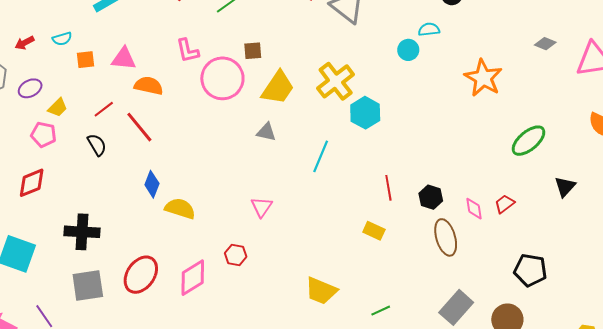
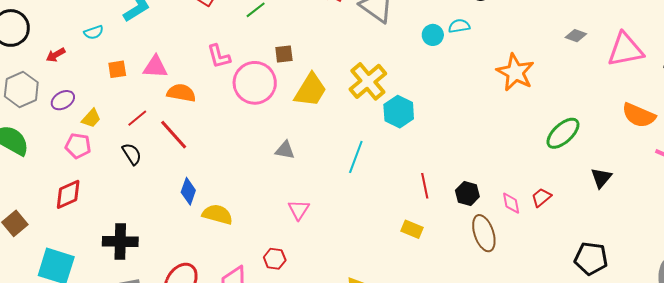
cyan semicircle: (62, 39) -> (94, 32), moved
cyan circle: (408, 50) -> (433, 35), moved
gray triangle: (266, 132) -> (285, 150), moved
black pentagon: (530, 270) -> (591, 258), moved

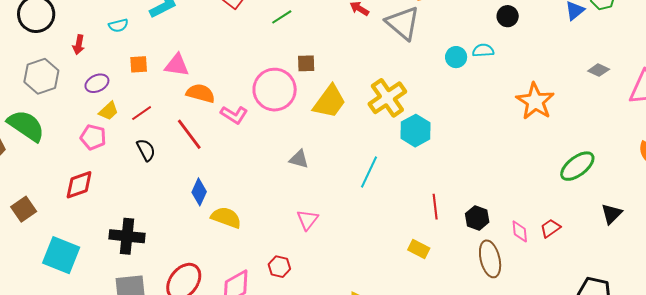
red arrow: (56, 55) -> (79, 45), turned -54
pink L-shape: (219, 56) -> (234, 115), moved, turned -48
purple ellipse: (63, 100) -> (97, 83), moved
red line: (137, 118) -> (142, 113), moved

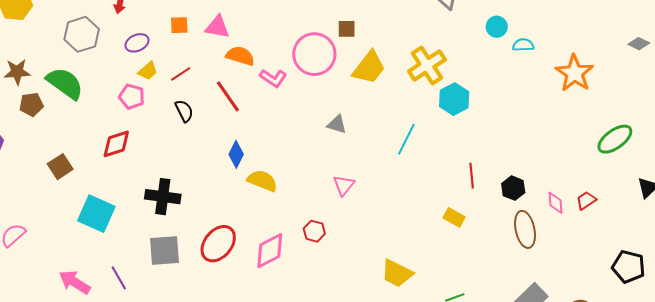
cyan semicircle: (483, 50) -> (523, 45), moved

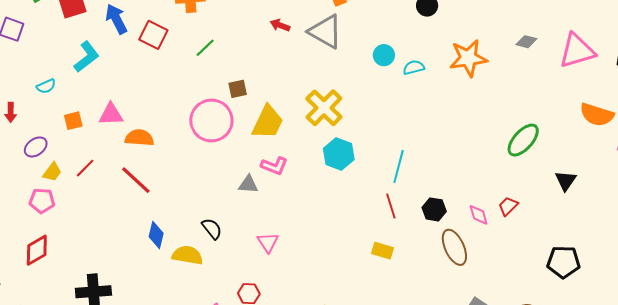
orange star: (574, 73) -> (468, 58), moved, turned -30
pink L-shape: (273, 78) -> (274, 166), moved
cyan hexagon: (454, 99) -> (339, 154), moved
black semicircle: (184, 111) -> (212, 229), moved
cyan line: (406, 139) -> (399, 166), moved

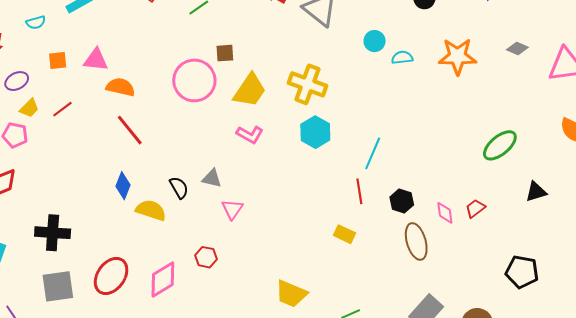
yellow cross: (324, 108) -> (307, 84), turned -33
red line: (136, 180) -> (130, 130), moved
black triangle: (566, 181) -> (536, 192), turned 30
gray triangle: (248, 184) -> (212, 178), moved

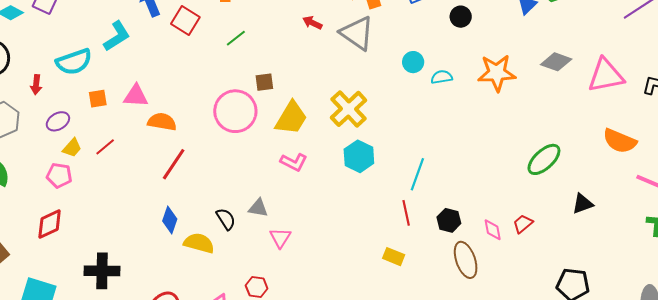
cyan semicircle: (36, 22) -> (74, 62), size x1.8
gray diamond: (517, 49) -> (556, 62), size x1.4
yellow cross: (307, 84) -> (349, 109), turned 30
red line: (130, 130) -> (174, 164), turned 76

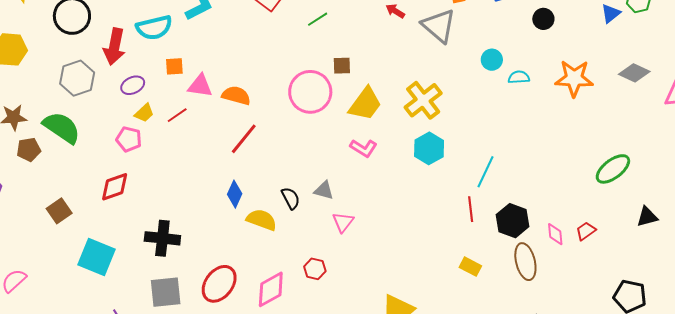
red arrow: (36, 85) -> (114, 47), size x1.8
pink triangle: (136, 96) -> (200, 86), moved
black hexagon: (449, 220) -> (513, 221), size x1.4
yellow rectangle: (394, 257) -> (470, 267), moved

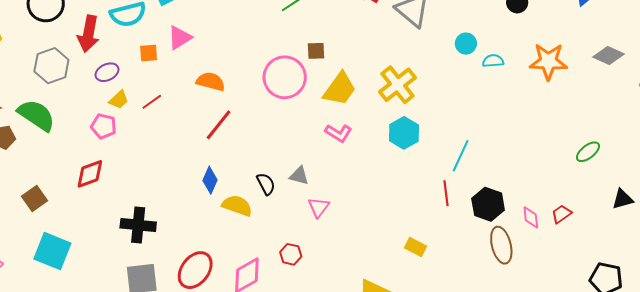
pink triangle: (200, 86) -> (180, 38), moved, turned -40
green ellipse: (613, 169) -> (588, 152), size x0.7
cyan square: (97, 257) -> (52, 251), moved
yellow rectangle: (470, 267) -> (415, 247), moved

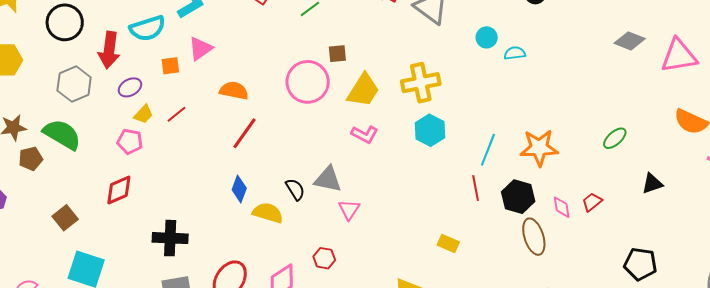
orange star: (548, 61) -> (539, 148), moved
yellow cross: (398, 85) -> (421, 83), turned 30
gray triangle: (299, 176) -> (328, 179), size x1.4

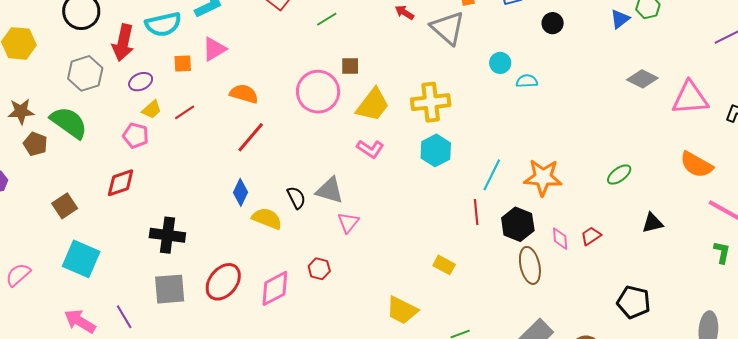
brown pentagon: (31, 159) -> (35, 144), turned 30

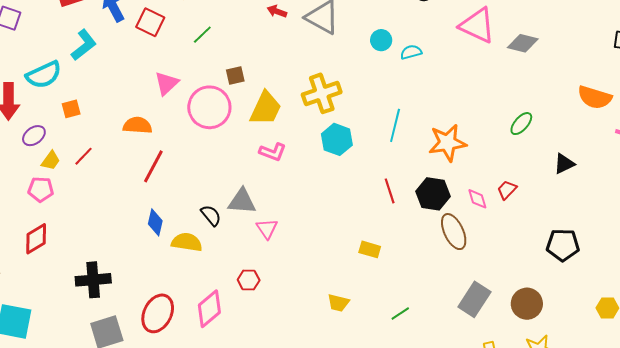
pink triangle: (214, 49) -> (167, 83), moved
gray diamond: (642, 79) -> (523, 43), moved
pink triangle: (690, 98) -> (477, 25), moved, turned 42
cyan line: (492, 175) -> (395, 125), moved
yellow trapezoid: (402, 310) -> (338, 303), size x0.7

